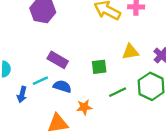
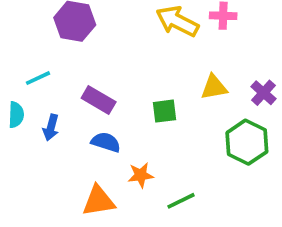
cyan line: (40, 81) -> (38, 78), moved
green line: (118, 92) -> (181, 201), moved
blue arrow: (22, 94) -> (51, 128), moved

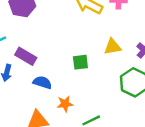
purple rectangle: (99, 100) -> (26, 56), moved

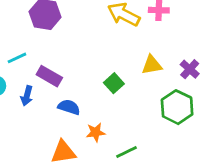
green square: (80, 62) -> (114, 83), turned -35

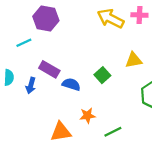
cyan line: (17, 58) -> (24, 43), moved
blue semicircle: (69, 107) -> (71, 84), moved

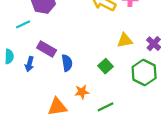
green square: (102, 75) -> (106, 66), moved
blue semicircle: (71, 84) -> (67, 63), turned 63

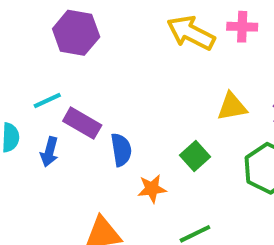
cyan line: (23, 24) -> (47, 101), moved
orange star: (82, 92) -> (152, 189), moved

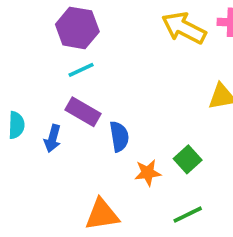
cyan line: (47, 101) -> (81, 70), moved
green square: (195, 156) -> (188, 159), moved

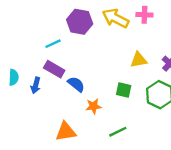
purple hexagon: (77, 28) -> (80, 22), moved
blue semicircle: (119, 137) -> (76, 84), turned -42
green square: (188, 159) -> (124, 90), moved, turned -35

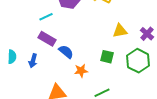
cyan semicircle: (14, 77) -> (12, 57), moved
blue arrow: (36, 85) -> (33, 61), moved

